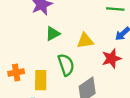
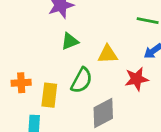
green semicircle: (66, 65) -> (82, 80), turned 40

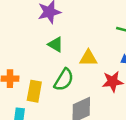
green triangle: (70, 41) -> (55, 45), turned 49

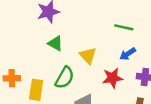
yellow triangle: (88, 58) -> (88, 56), turned 48

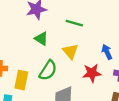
green line: (124, 27) -> (74, 23), moved
blue arrow: (128, 54) -> (107, 52), turned 96

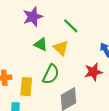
green line: (74, 23) -> (71, 26), turned 35
yellow triangle: (70, 51) -> (61, 48), moved

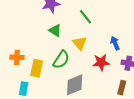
yellow triangle: (61, 48) -> (80, 43), moved

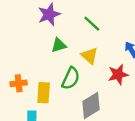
green triangle: (55, 31) -> (59, 45), turned -40

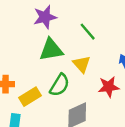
green triangle: (59, 45) -> (51, 50), size x1.5
yellow rectangle: (44, 93) -> (30, 97), turned 48

